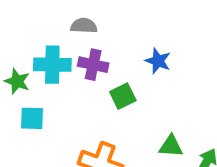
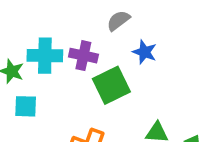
gray semicircle: (84, 26) -> (118, 21), moved, turned -40
green square: (123, 96) -> (111, 85), size x1.5

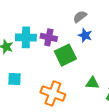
gray semicircle: (118, 21) -> (80, 17), moved
cyan square: (26, 106) -> (14, 79), moved

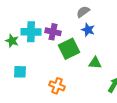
green triangle: (92, 83) -> (95, 63), moved
orange cross: (53, 93) -> (57, 86), size x0.7

